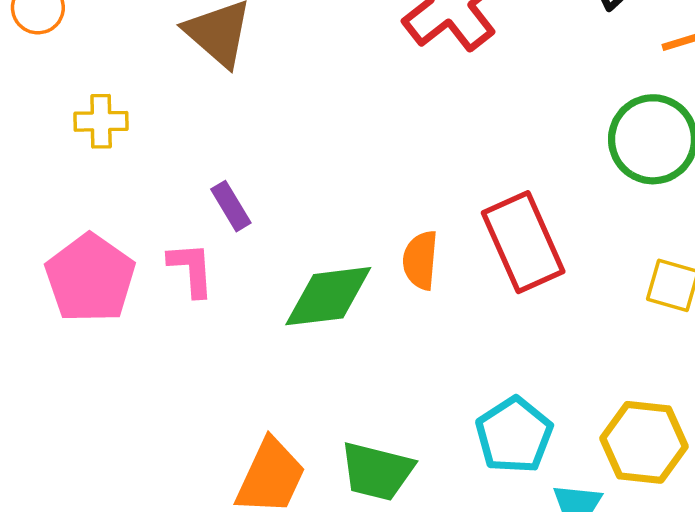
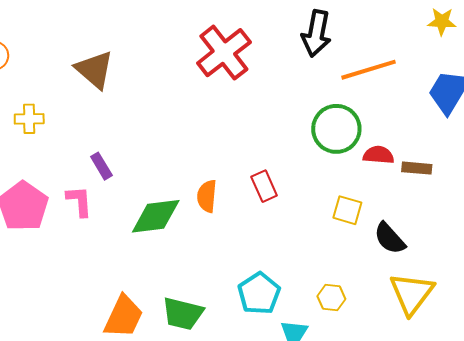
red rectangle: (523, 242) -> (264, 186), size x0.6
yellow hexagon: (644, 442) -> (331, 298), size x0.6

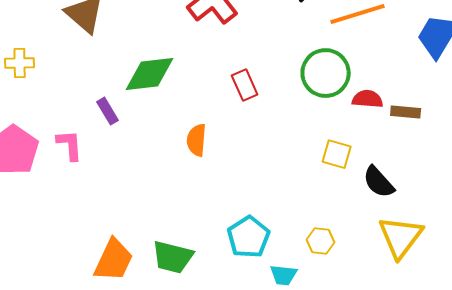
purple rectangle: (101, 166) -> (108, 111), moved
red rectangle: (264, 186) -> (245, 85), moved
green diamond: (156, 216) -> (150, 74), moved

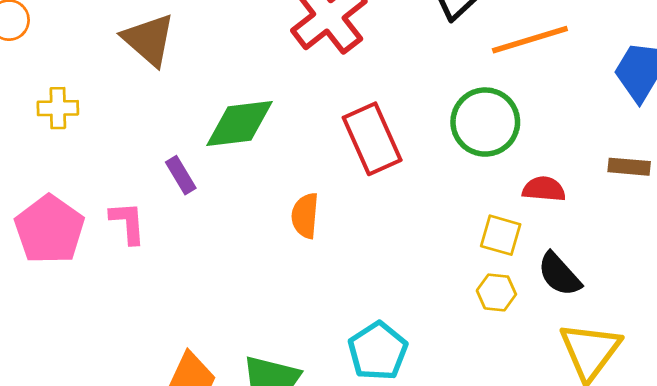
red rectangle: (245, 85) -> (372, 139), size x1.6
red semicircle: (368, 99) -> (544, 189), moved
brown rectangle: (406, 112) -> (629, 167), moved
yellow hexagon: (321, 241) -> (496, 292), moved

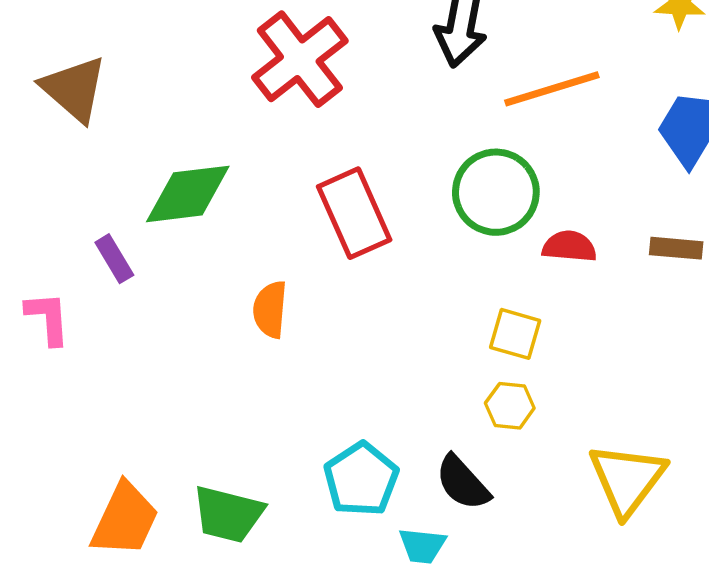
red semicircle: (544, 189) -> (569, 246), moved
black semicircle: (559, 274) -> (463, 483), moved

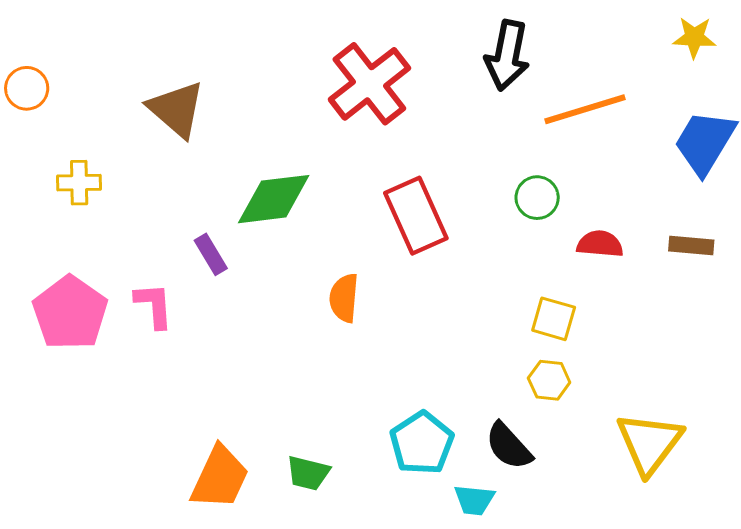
green circle: (496, 192) -> (537, 198), size x0.6
green trapezoid: (228, 514) -> (308, 473), size x0.7

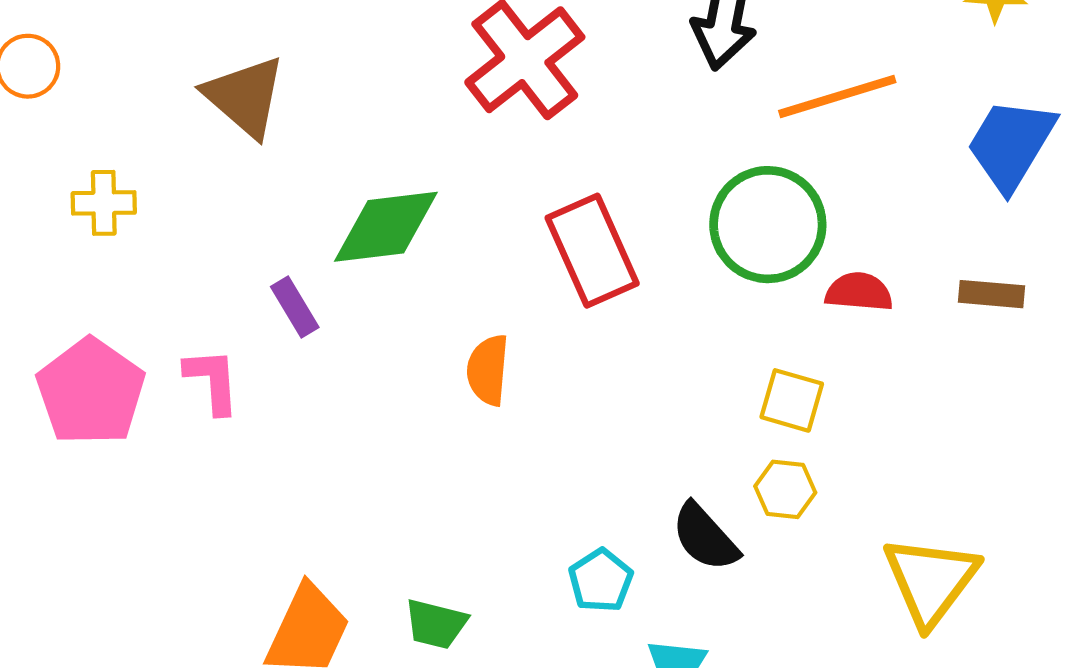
green circle: (537, 198) -> (768, 225), size x1.8
cyan pentagon: (422, 443) -> (601, 581), size x0.7
black semicircle: (509, 446) -> (705, 537), moved

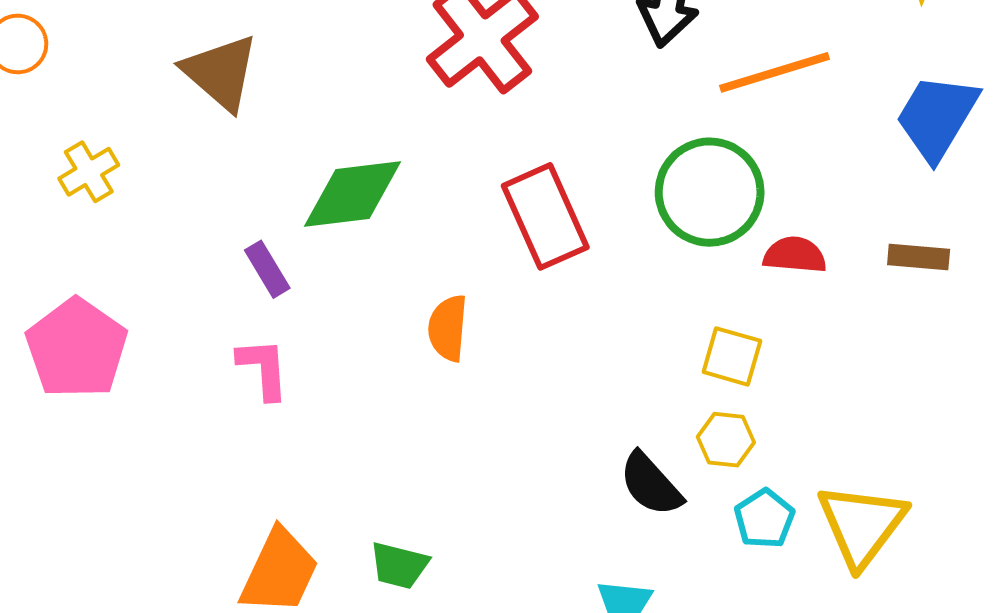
yellow cross: (104, 203) -> (89, 172), turned -30
pink L-shape: (212, 381) -> (263, 369), moved
cyan pentagon: (601, 581) -> (764, 519), moved

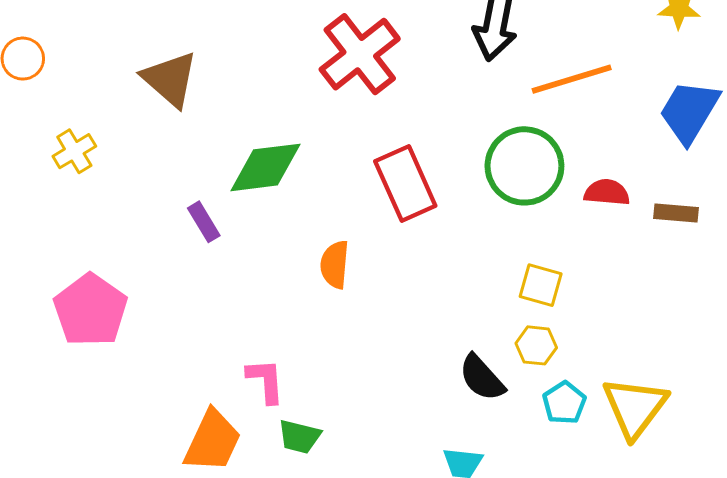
red semicircle: (795, 255) -> (607, 192), moved
pink pentagon: (77, 348) -> (90, 310), moved
pink L-shape: (263, 369) -> (266, 381), moved

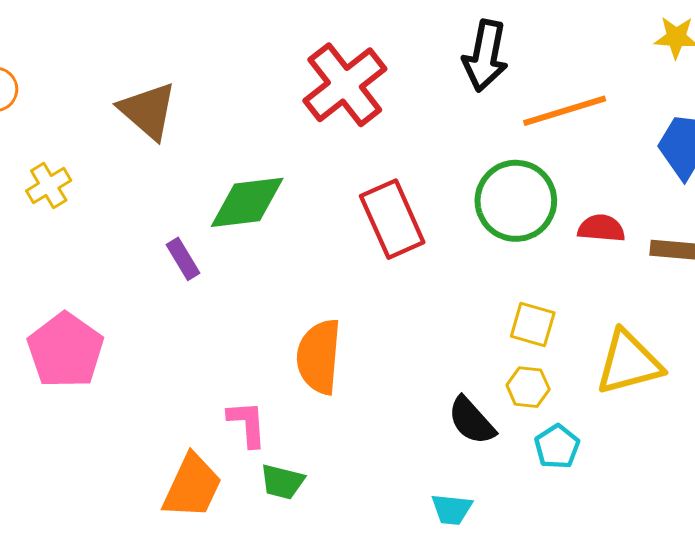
orange semicircle: (335, 265) -> (319, 357), moved, size x1.5
yellow triangle: (635, 407) -> (629, 363), moved, turned 38

